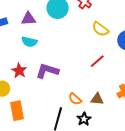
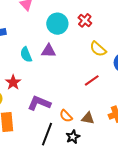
purple triangle: (28, 19) -> (49, 51), moved
cyan semicircle: (29, 42) -> (26, 55), turned 49
purple L-shape: (47, 71) -> (39, 103), moved

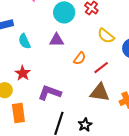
cyan semicircle: (26, 55) -> (24, 41), moved
orange semicircle: (66, 116) -> (80, 58), moved, turned -96
brown triangle: (88, 118) -> (100, 93), moved, size x1.5

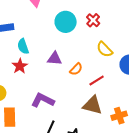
purple triangle: (57, 40) -> (55, 59), moved
red star: (23, 73) -> (20, 66), moved

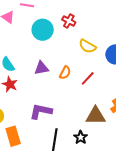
brown triangle: (93, 105) -> (96, 116), moved

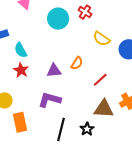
purple triangle: (41, 68) -> (54, 71), moved
red line: (88, 78) -> (100, 80), moved

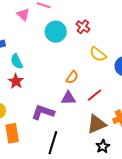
purple triangle: (54, 71) -> (68, 98), moved
brown triangle: (104, 109) -> (96, 124), turned -30
black star: (87, 129) -> (103, 146), moved

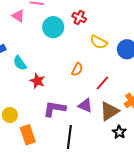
red star: (16, 81) -> (37, 81), moved
purple triangle: (68, 98) -> (85, 106), moved, turned 35

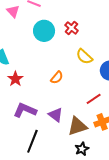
red line: (102, 83) -> (94, 99), moved

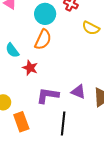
orange semicircle: (57, 78) -> (43, 40), moved, size x1.5

